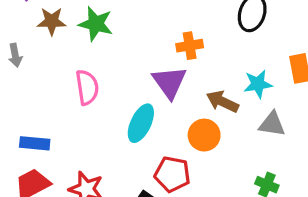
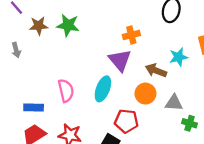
pink semicircle: (87, 87) -> (66, 91), moved
gray triangle: (272, 124) -> (174, 103), moved

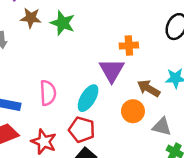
red pentagon: (126, 121) -> (82, 130), moved

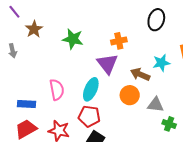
brown star: (31, 18) -> (34, 29), turned -30
green star: (63, 23) -> (73, 39), moved

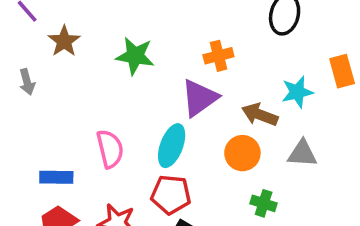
purple triangle: (107, 64) -> (200, 98), turned 35
gray triangle: (155, 105) -> (302, 154), moved
green cross: (169, 124) -> (264, 203), moved

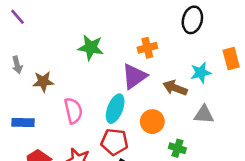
brown star: (64, 41) -> (43, 82), moved, turned 30
orange circle: (242, 153) -> (152, 122), moved
blue rectangle: (56, 177) -> (23, 123), moved

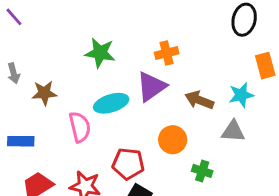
black ellipse: (192, 20) -> (244, 20), moved
cyan star: (201, 73) -> (241, 95), moved
cyan ellipse: (115, 109) -> (111, 103), moved, turned 52

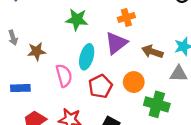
cyan ellipse: (111, 103) -> (87, 57), turned -55
red pentagon: (128, 164) -> (100, 86), moved, turned -30
green cross: (202, 171) -> (157, 104), size x1.6

